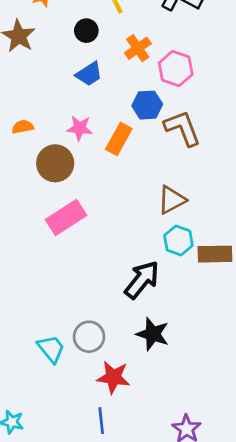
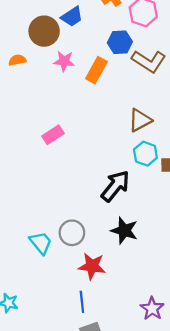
brown L-shape: (182, 128) -> (149, 61), turned 144
brown circle: (55, 163) -> (44, 31), moved
pink rectangle: (66, 217) -> (53, 135), size x0.7

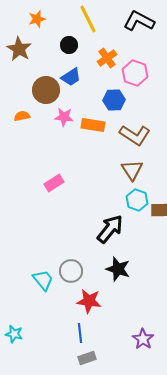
brown L-shape: (149, 61) -> (135, 135), moved
orange rectangle: (96, 70) -> (93, 125), turned 70
brown triangle: (140, 120) -> (132, 170), turned -35

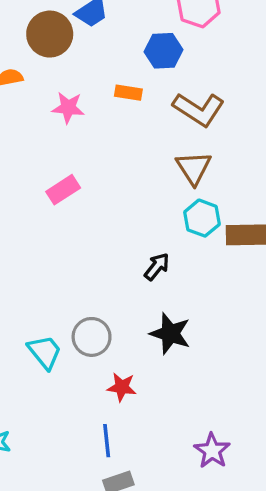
pink star: (64, 117) -> (68, 108), moved
orange rectangle: (93, 125) -> (128, 93), size x0.7
black arrow: (110, 229) -> (157, 267), size x0.6
red star: (89, 301) -> (122, 387), size x0.7

